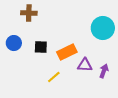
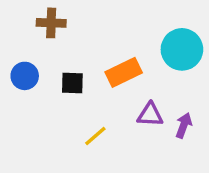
orange rectangle: (67, 52) -> (124, 72), moved

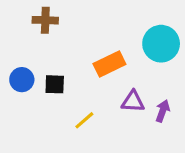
blue circle: (25, 76) -> (22, 80), moved
black square: (72, 83) -> (55, 84), moved

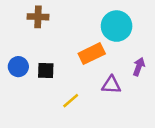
cyan circle: (161, 44) -> (117, 26), moved
purple arrow: (163, 111) -> (139, 67), moved

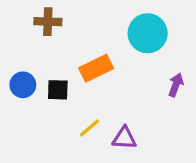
orange rectangle: (92, 54) -> (96, 68), moved
purple triangle: (111, 85) -> (124, 138), moved

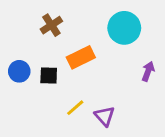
brown cross: (48, 22) -> (51, 25), moved, turned -35
purple triangle: (124, 138) -> (105, 116), turned 45

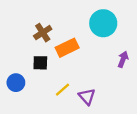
brown cross: (51, 25) -> (43, 33), moved
blue circle: (19, 71) -> (16, 83), moved

